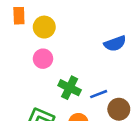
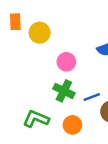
pink circle: (43, 59) -> (66, 62), moved

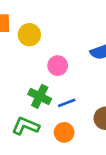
green cross: (64, 91) -> (40, 96), moved
blue line: (92, 97) -> (67, 103), moved

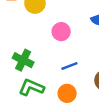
green cross: (40, 96) -> (23, 60), moved

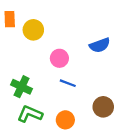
blue line: (69, 66) -> (68, 83), moved, turned 42

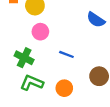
blue semicircle: (100, 45) -> (96, 20), turned 54
pink circle: (59, 58) -> (40, 32), moved

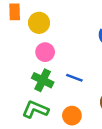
green cross: (24, 58) -> (43, 80), moved

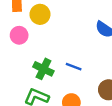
pink circle: (45, 52) -> (19, 35), moved

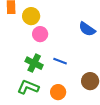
pink circle: (19, 35) -> (40, 34), moved

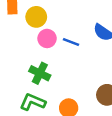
blue line: (60, 61) -> (71, 42), moved

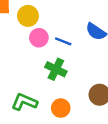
green cross: (40, 73) -> (56, 69), moved

